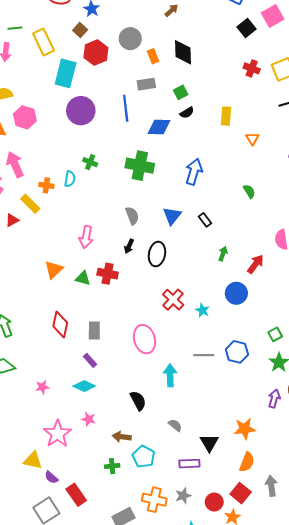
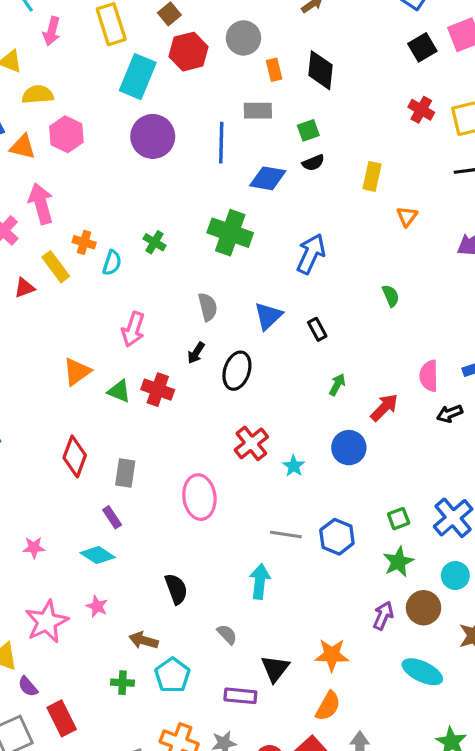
green cross: (90, 162) -> (155, 242), moved
cyan semicircle: (70, 179) -> (112, 263), moved
cyan arrow: (170, 375) -> (260, 581), moved

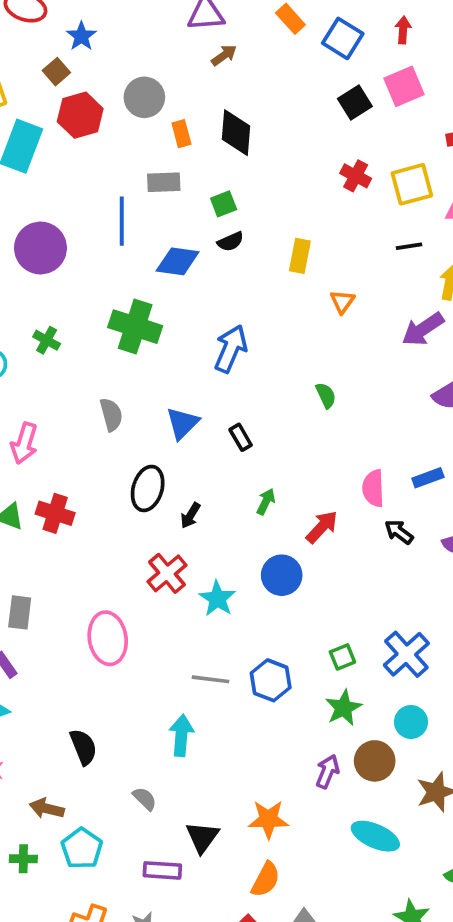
purple circle: (153, 136) -> (40, 248), moved
black arrow: (196, 353) -> (190, 515), moved
black arrow: (450, 414) -> (399, 532), turned 60
cyan star: (294, 466) -> (217, 599), size x1.4

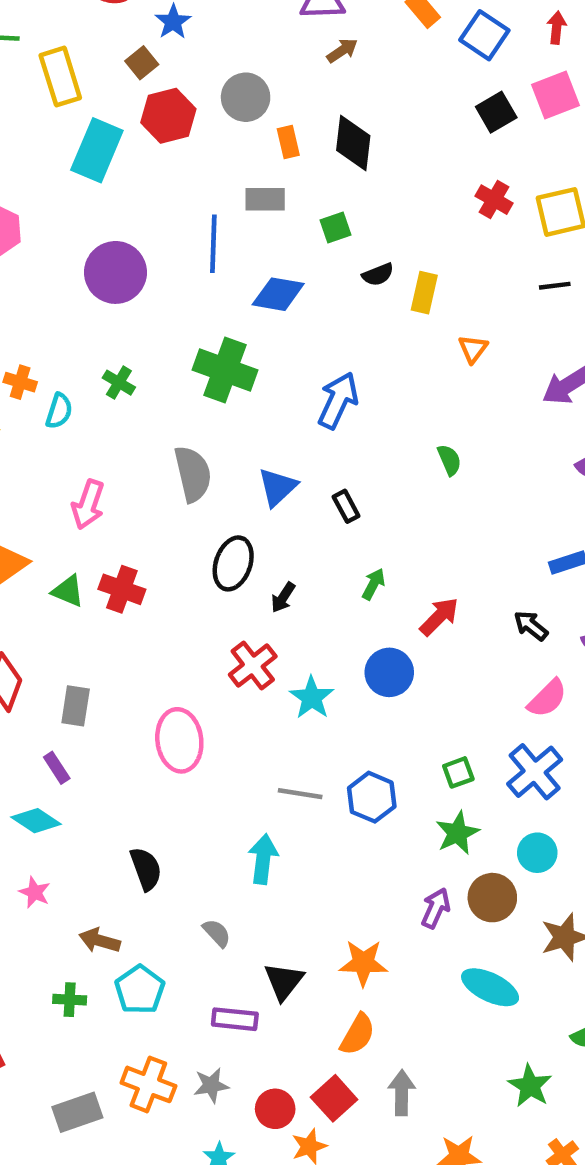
black semicircle: (230, 242) -> (378, 275), moved
gray semicircle: (111, 415) -> (193, 474), size x1.4
pink semicircle: (373, 488) -> (547, 698), moved, turned -135

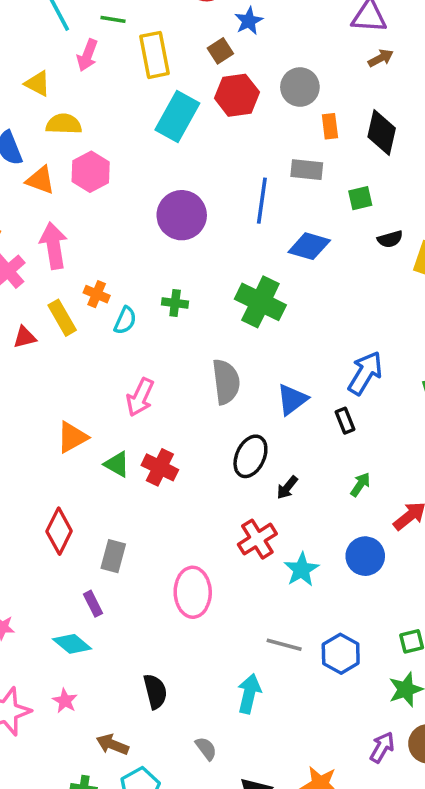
green cross: (119, 383) -> (175, 303), turned -30
blue arrow: (338, 400) -> (365, 373), moved

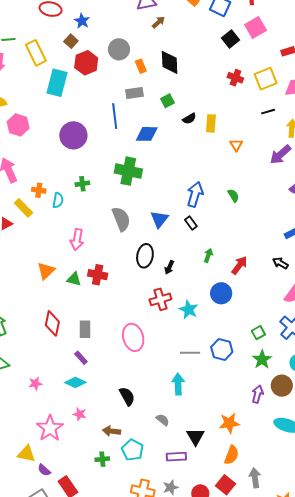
red cross: (257, 539) -> (160, 299), turned 30

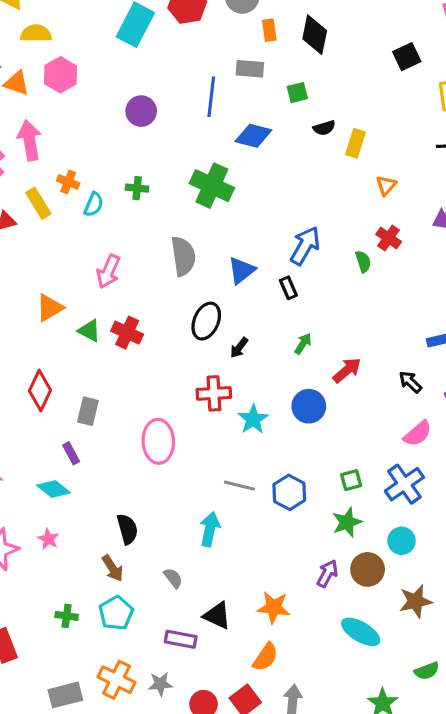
black square: (231, 39) -> (407, 57), moved
red cross: (235, 78) -> (389, 238), moved
purple circle: (73, 135) -> (141, 111), size x0.7
brown arrow: (112, 431) -> (113, 568), moved, turned -144
black triangle: (196, 437) -> (217, 616), turned -48

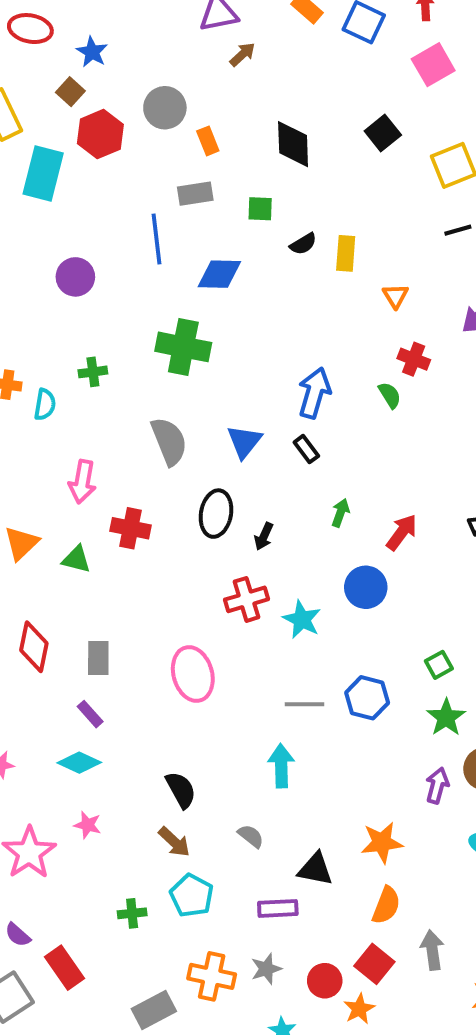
black diamond: (315, 35) -> (293, 144), moved
green square: (297, 93) -> (260, 209), turned 30
red cross: (127, 333) -> (131, 528), moved

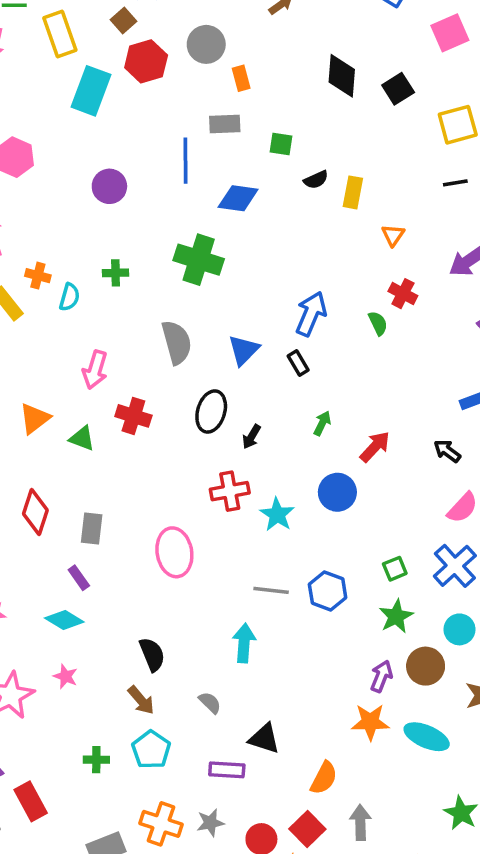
black diamond: (293, 144) -> (342, 76), moved
orange star: (382, 843) -> (370, 722), moved

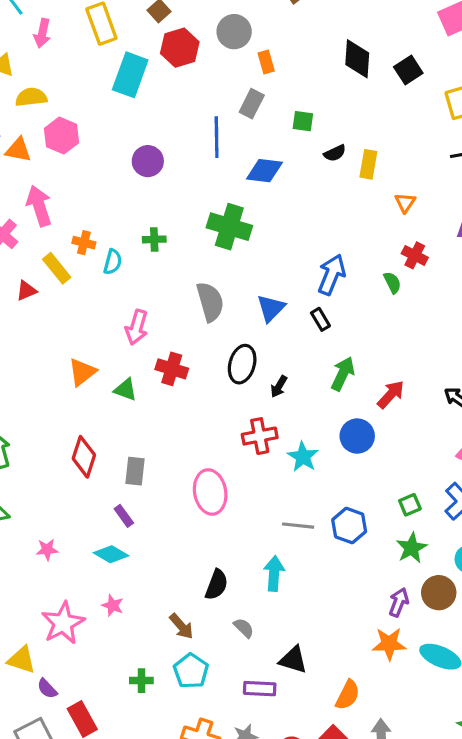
gray rectangle: (225, 124) -> (252, 104), turned -60
green arrow: (322, 423) -> (343, 374), size x1.5
black semicircle: (152, 654) -> (217, 585), moved, turned 44

